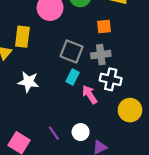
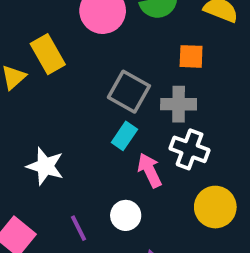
yellow rectangle: (22, 37) -> (48, 54), turned -45
white star: (28, 82) -> (45, 166), moved
white circle: (81, 132) -> (126, 215), moved

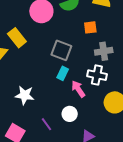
gray cross: (179, 104) -> (104, 51), moved

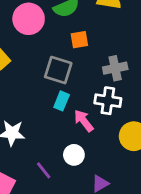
orange square: (90, 27) -> (79, 40), moved

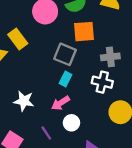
orange square: (79, 40) -> (84, 32), size x1.5
pink arrow: (84, 121) -> (61, 103), moved, turned -90

